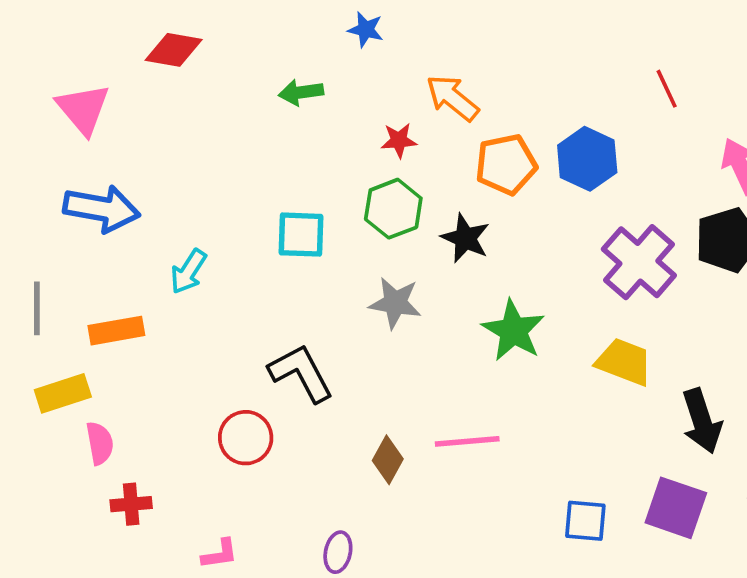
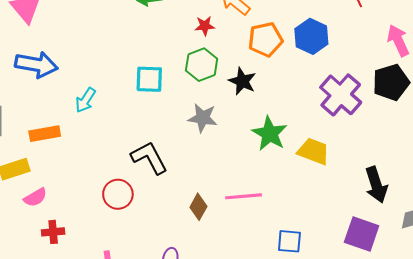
yellow trapezoid: (624, 362) -> (313, 151), moved
pink semicircle: (100, 443) -> (35, 197), turned 70
blue square: (585, 521) -> (289, 241), moved

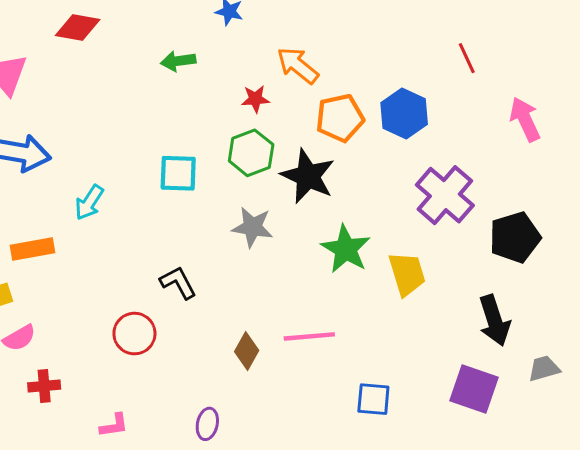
black star: (242, 81) -> (308, 176), size x1.4
black pentagon: (391, 82) -> (515, 237), moved
yellow trapezoid: (313, 151) -> (407, 274), turned 52
black L-shape: (149, 158) -> (178, 283), size x0.7

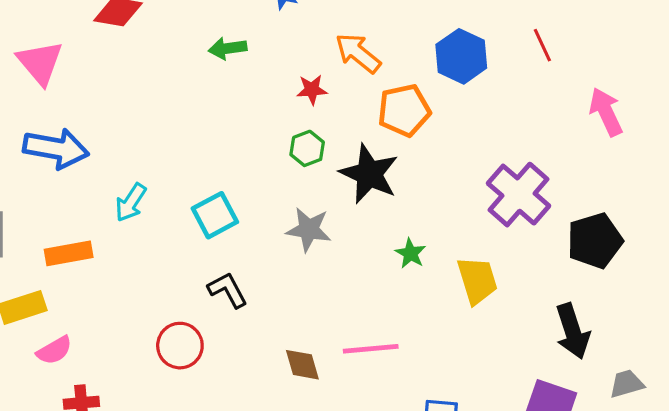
blue hexagon: (404, 113) -> (461, 56), moved
green hexagon: (251, 153) -> (307, 148), size x0.7
cyan square: (178, 173) -> (215, 215), moved, turned -30
green star: (346, 249) -> (410, 253), size x0.6
brown diamond: (247, 351) -> (302, 365), turned -45

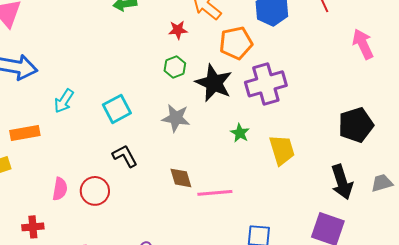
purple cross: (519, 195) -> (266, 84), moved, turned 33
pink semicircle: (54, 350) -> (60, 189), moved, turned -50
brown diamond: (302, 365) -> (181, 178), moved
gray trapezoid: (627, 384) -> (382, 183), moved

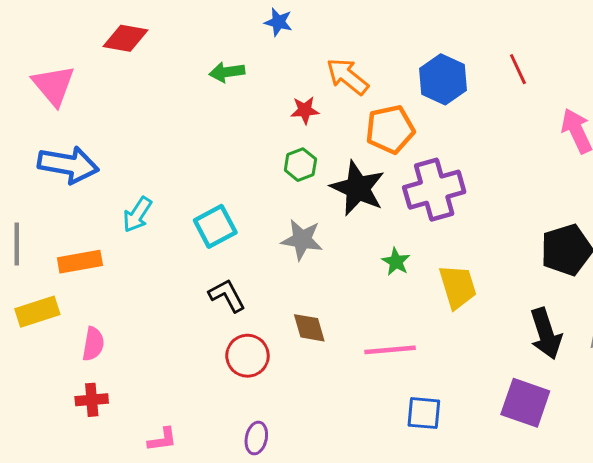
pink semicircle: (60, 189) -> (93, 344), moved
red circle: (95, 191) -> (247, 356), moved
pink line: (215, 193) -> (390, 350), moved

